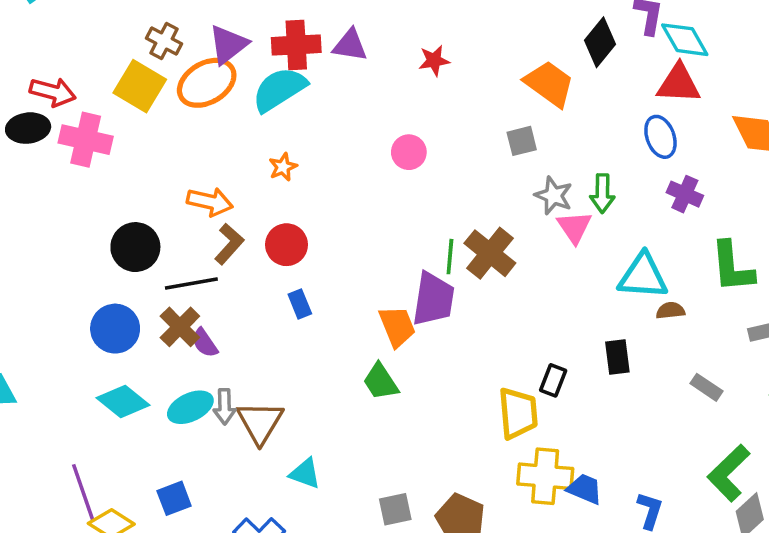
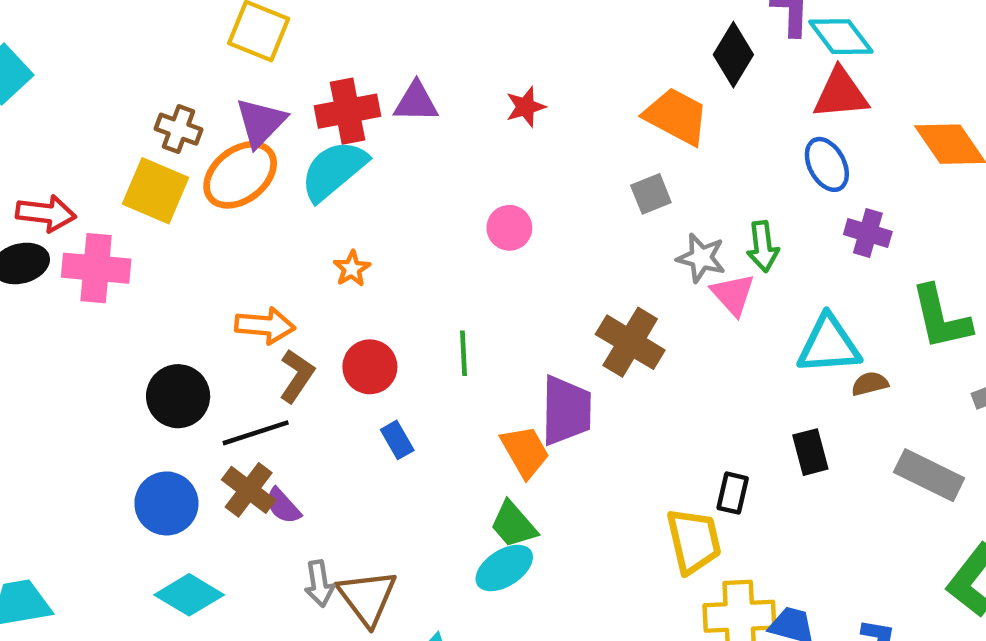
green line: (450, 257) -> (464, 353), moved
gray rectangle: (706, 387) -> (929, 475), size x1.6
cyan ellipse: (190, 407) -> (504, 568), moved

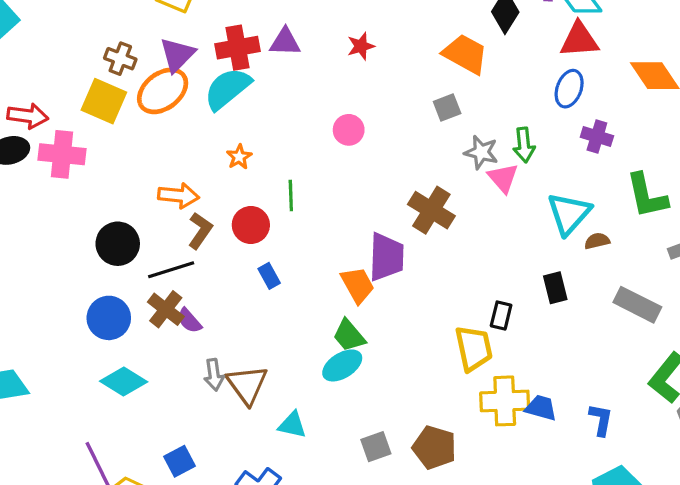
blue ellipse: (827, 164) -> (569, 89), turned 48
cyan triangle: (829, 345) -> (569, 214), turned -45
green line: (464, 353) -> (291, 195), moved

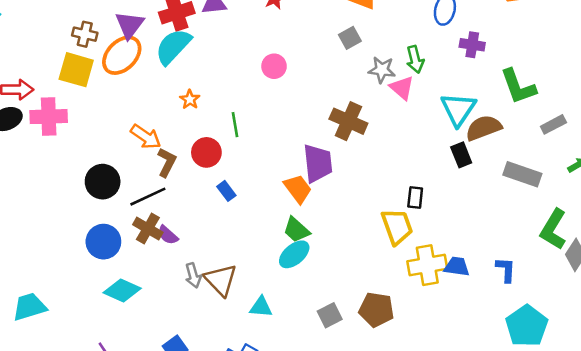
orange arrow: (178, 196) -> (146, 137), turned 36
brown semicircle: (597, 241) -> (484, 128), size x1.8
black rectangle: (555, 288) -> (461, 155), moved

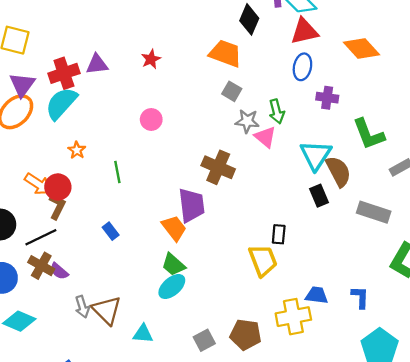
gray square: (350, 38) -> (232, 91), moved, turned -30
brown semicircle: (484, 128) -> (338, 171), turned 84
red circle: (206, 152) -> (58, 187), moved
yellow cross: (427, 265) -> (293, 317), moved

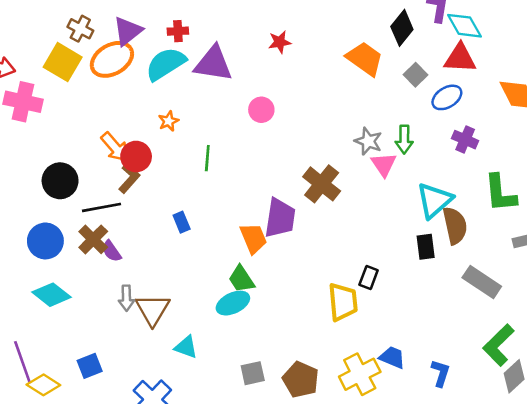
purple triangle: (97, 64) -> (213, 64), moved, size x1.5
blue ellipse: (302, 67) -> (447, 97), turned 30
red cross: (64, 73) -> (178, 31), size x0.6
gray square: (232, 91) -> (416, 75), moved
yellow cross: (293, 317) -> (360, 374), turned -32

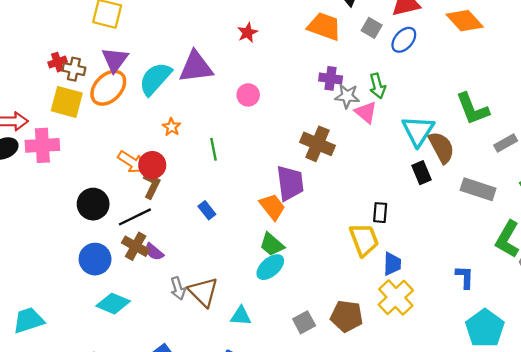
red cross: (178, 31) -> (58, 62), moved
purple cross: (465, 140) -> (331, 78), moved
blue trapezoid: (392, 357) -> (392, 264), moved, turned 85

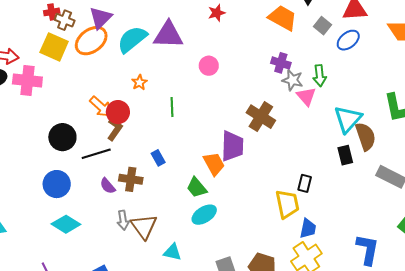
green trapezoid: (272, 244) -> (197, 187), moved
brown cross: (136, 246) -> (131, 179), moved, turned -30
blue L-shape: (465, 277) -> (368, 249), size x1.5

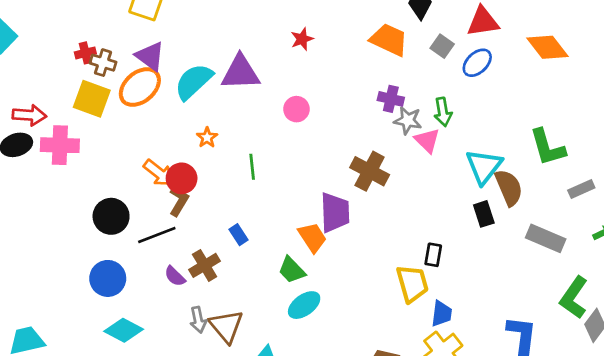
purple triangle: (101, 18) -> (150, 56), turned -35
brown cross: (131, 179) -> (205, 265), turned -35

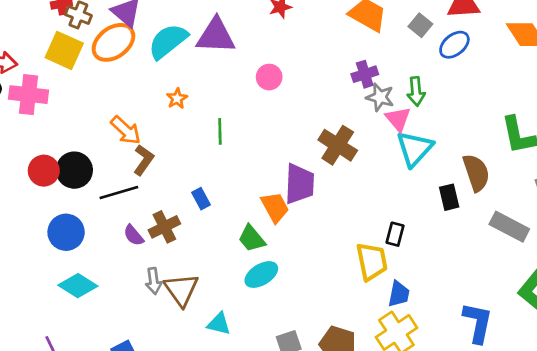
purple cross: (391, 99) -> (365, 74), turned -35
cyan triangle: (484, 166) -> (415, 148), moved
red circle: (182, 178) -> (44, 171), moved

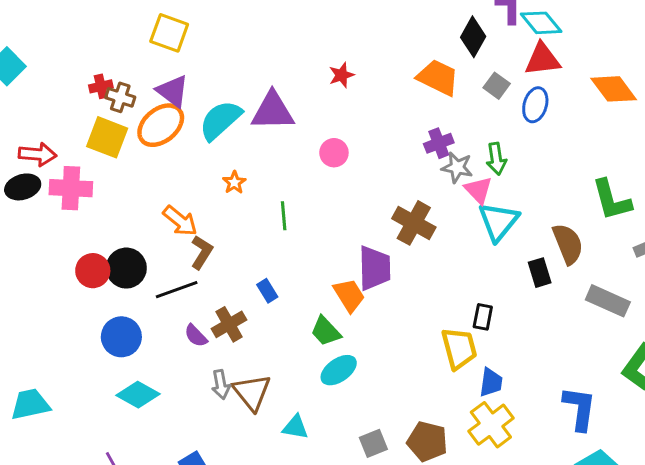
blue ellipse: (454, 45) -> (535, 105), turned -32

